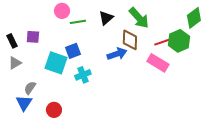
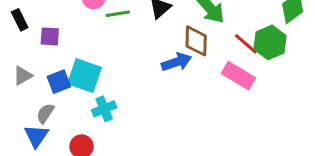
black rectangle: (12, 41) -> (20, 20), moved
red line: (163, 42) -> (246, 44), turned 60
blue square: (73, 51) -> (59, 82), moved
cyan cross: (83, 75) -> (104, 109), moved

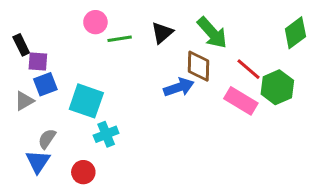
purple square: (50, 36) -> (38, 62), moved
green hexagon: (270, 42) -> (277, 87), moved
blue square: (59, 82) -> (45, 84), moved

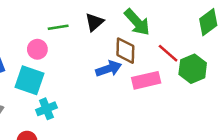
pink circle: (95, 22) -> (37, 49), moved
pink rectangle: (241, 101) -> (146, 80), moved, turned -44

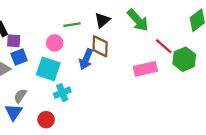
brown diamond: (125, 51) -> (100, 46), moved
blue arrow: (109, 69) -> (86, 59), moved, turned 132

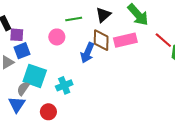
cyan square: (48, 69) -> (35, 76), moved
pink rectangle: (145, 69) -> (125, 40), moved

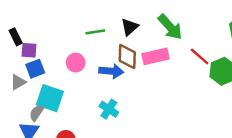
pink circle: (57, 37) -> (76, 63), moved
blue arrow: (87, 53) -> (111, 71), turned -108
cyan cross: (64, 85) -> (109, 109), moved, turned -35

